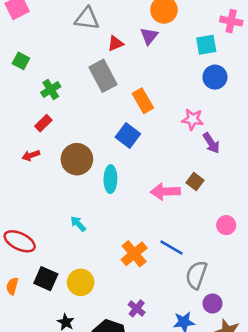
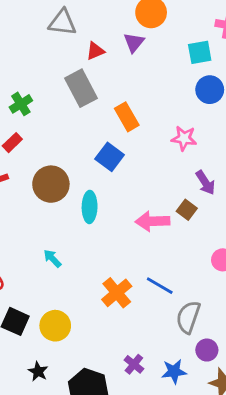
purple arrow: (211, 143) -> (205, 183), moved
purple cross: (137, 308) -> (134, 364), moved

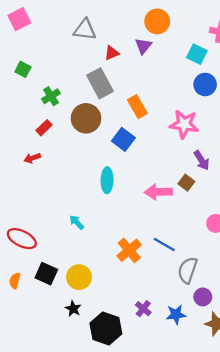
cyan square: (200, 52) -> (197, 54), turned 36
pink star: (184, 138) -> (184, 124), size x1.4
brown circle: (51, 184) -> (86, 118), moved
black star: (38, 371) -> (73, 309), moved

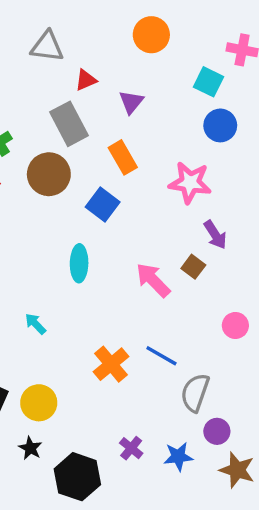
purple triangle: (143, 46) -> (131, 102), moved
pink arrow: (158, 192) -> (153, 280), turned 48

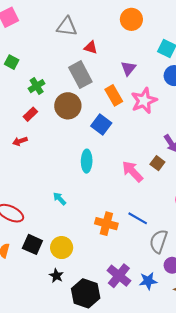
red triangle: (86, 80) -> (91, 47), turned 40
purple triangle: (131, 102) -> (128, 68), moved
pink star: (190, 183) -> (144, 101), moved, turned -30
orange cross: (111, 364) -> (106, 224), turned -35
purple cross: (131, 448) -> (119, 276), size x1.6

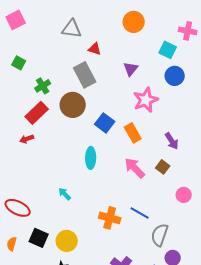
orange rectangle: (114, 95) -> (133, 133), moved
red rectangle: (30, 114) -> (37, 113), size x1.6
brown square: (157, 163) -> (163, 167), moved

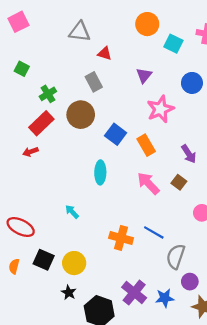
cyan square: (168, 50) -> (173, 44), moved
gray rectangle: (85, 75) -> (94, 82), size x0.7

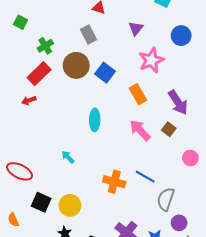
blue square: (116, 134) -> (105, 73), moved
purple arrow: (189, 154) -> (178, 102), size x1.4
orange semicircle: (14, 266) -> (13, 220), moved, turned -40

